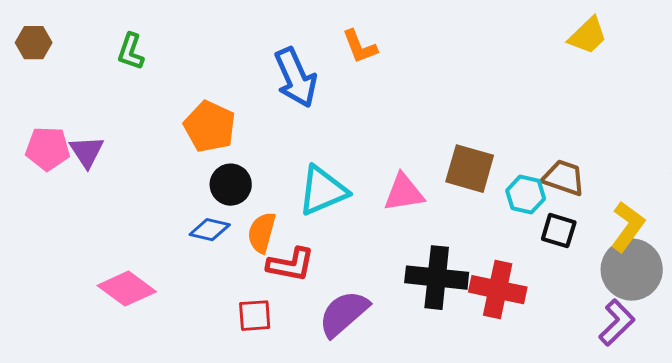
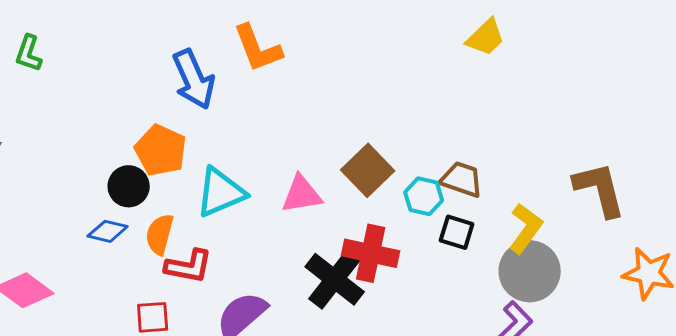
orange L-shape: (360, 47) -> (258, 48), size x1.4
orange pentagon: (210, 127) -> (161, 150), moved
brown square: (470, 169) -> (368, 170), turned 30
black cross: (437, 278) -> (335, 279), turned 32
red cross: (498, 290) -> (371, 253), moved

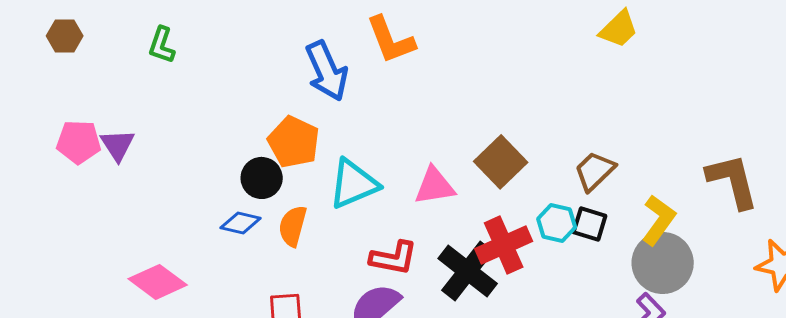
brown trapezoid: (462, 179) -> (595, 171), turned -63
cyan hexagon: (424, 196) -> (557, 223), moved
red cross: (371, 253) -> (504, 245), turned -36
red L-shape: (189, 266) -> (394, 258), moved

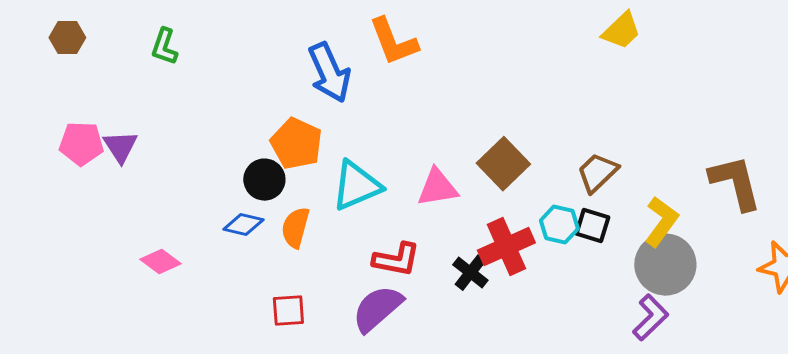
black cross: (468, 271) -> (470, 273), size x0.6
pink diamond: (158, 282) -> (160, 262), moved, size x0.7

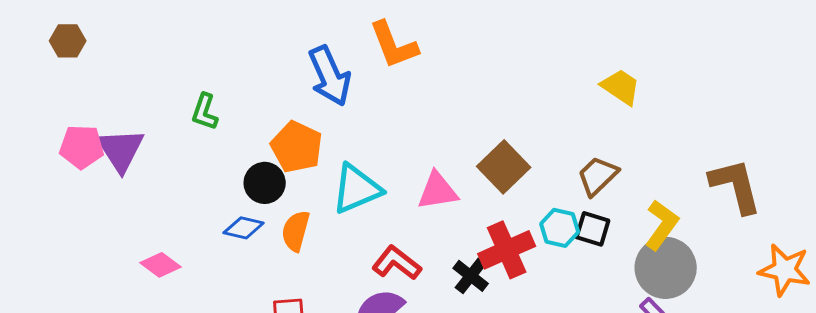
yellow trapezoid: (621, 31) -> (621, 87), moved, turned -102
green L-shape: (164, 47) -> (205, 112), moved
purple triangle: (120, 147) -> (121, 150), size x1.4
red L-shape: (396, 260) -> (397, 263), turned -153

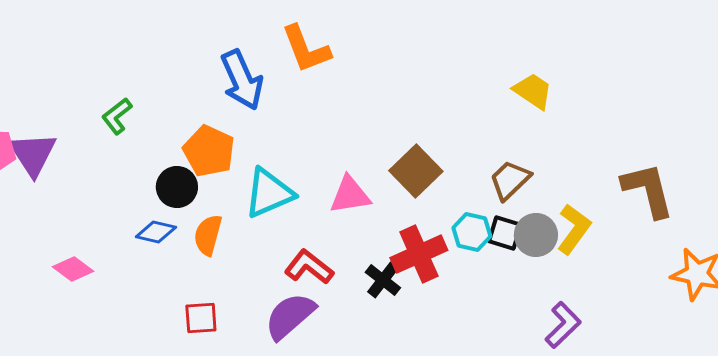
green L-shape: (205, 112) -> (117, 116), turned 33
gray circle: (666, 268) -> (536, 235), moved, size x0.7

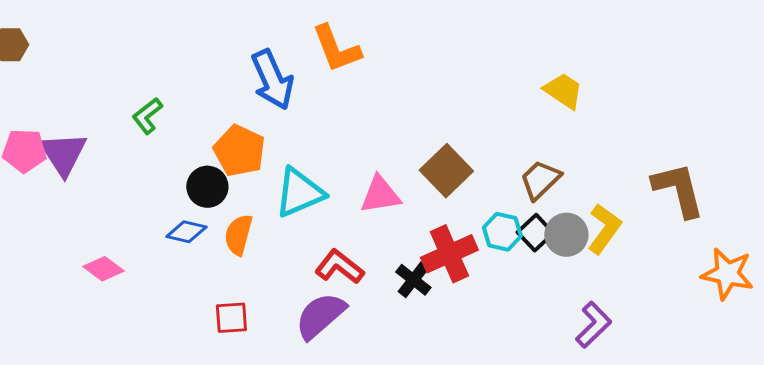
black square: (505, 233) -> (535, 233), turned 30

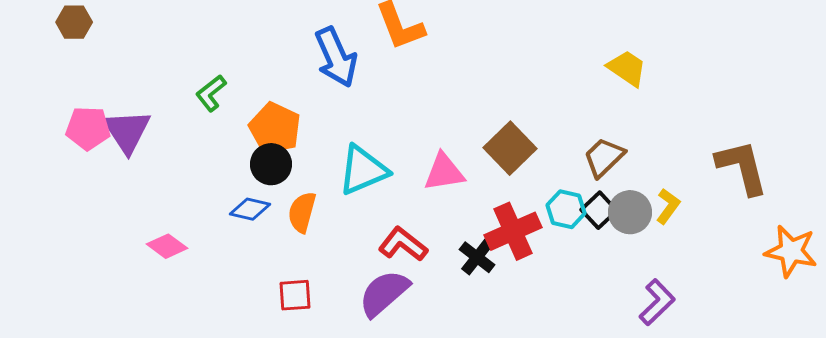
orange pentagon: (239, 151) -> (275, 128), moved
yellow L-shape: (604, 229) -> (668, 206), size x0.7

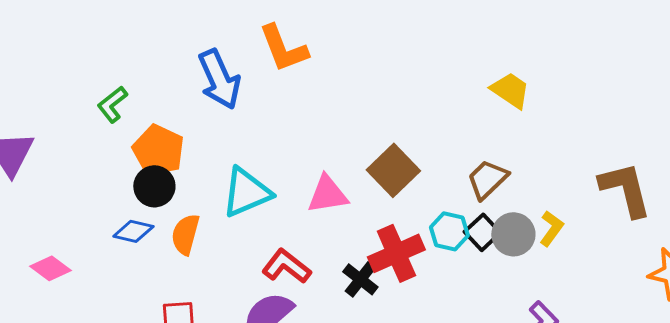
green L-shape: (211, 93) -> (112, 104), moved

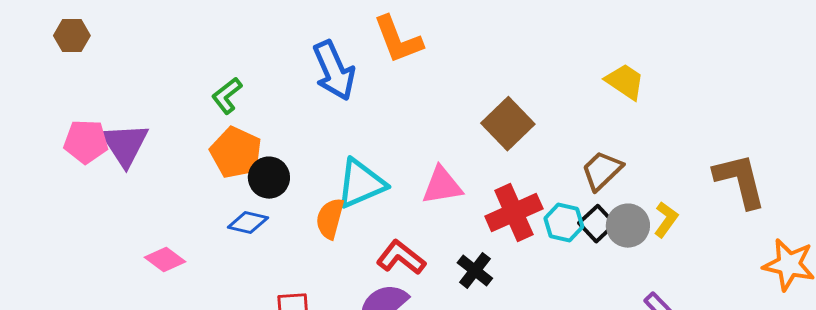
orange pentagon: (158, 150) -> (236, 153), moved
brown square: (393, 170) -> (508, 124), moved
orange semicircle: (185, 234) -> (330, 219), moved
red cross: (396, 253) -> (514, 213), moved

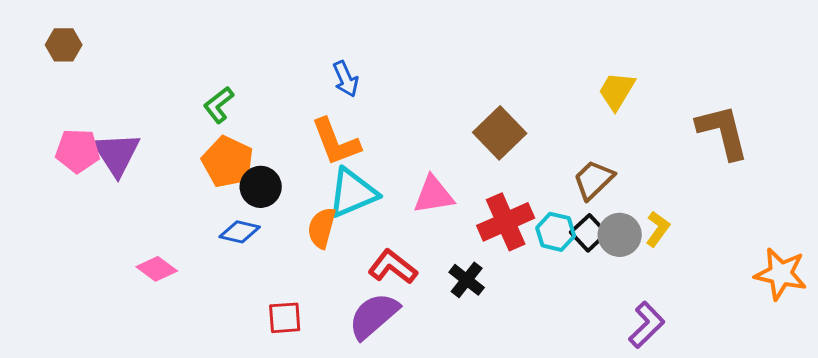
orange L-shape: (398, 40) -> (336, 142), moved
blue arrow: (334, 71) -> (346, 79), moved, size x0.6
yellow trapezoid: (625, 82) -> (617, 91), turned -93
brown L-shape: (740, 181) -> (723, 132), moved

